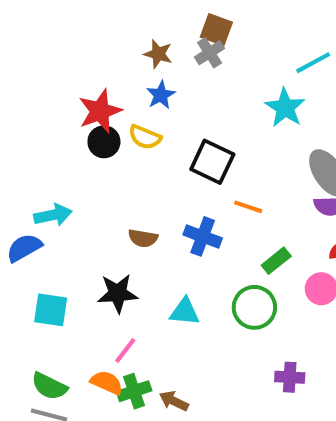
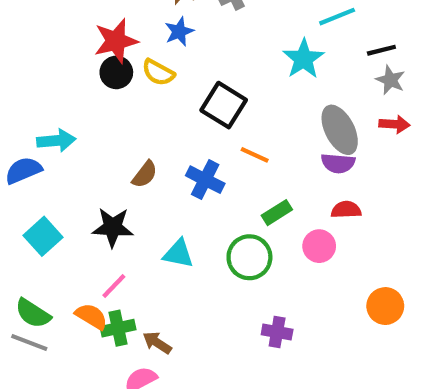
brown semicircle: (143, 238) -> (145, 174), turned -68
cyan square: (51, 310) -> (43, 236), turned 33

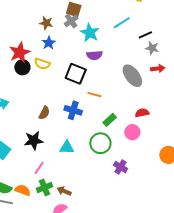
cyan star: (303, 59) -> (90, 33), moved
purple semicircle: (338, 163) -> (95, 55), moved
orange semicircle: (91, 316) -> (23, 190), moved
purple cross: (277, 332) -> (121, 167), moved, turned 32

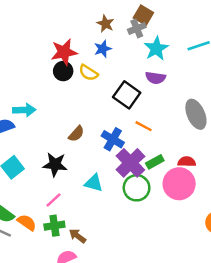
red semicircle: (142, 113) -> (187, 162), moved
pink circle: (132, 132) -> (179, 184), size x1.6
purple cross: (121, 167) -> (130, 163), moved, size x1.6

